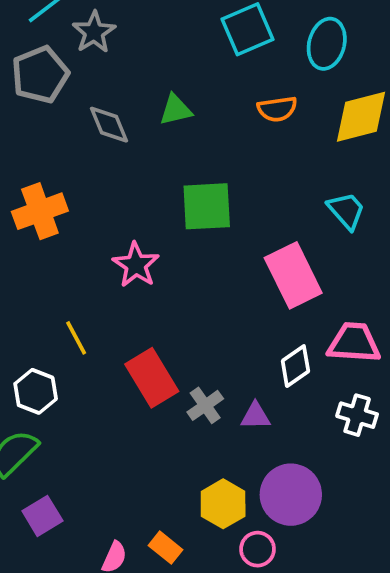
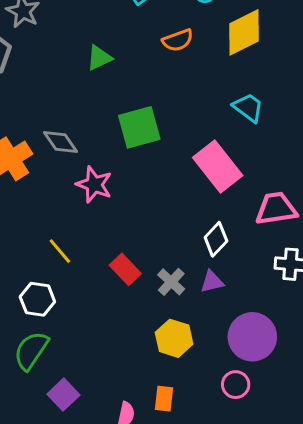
gray diamond: (109, 125) -> (60, 142), moved
white diamond: (295, 366) -> (216, 239), moved
red rectangle: (152, 378) -> (125, 269), size x0.7
yellow hexagon: (223, 504) -> (174, 338), moved
orange rectangle: (165, 548) -> (164, 399), turned 70

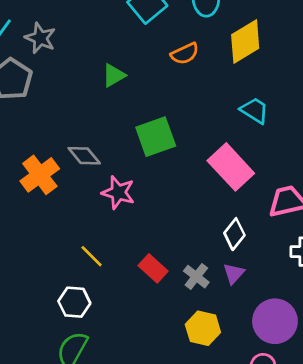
purple triangle: (212, 282) -> (234, 273), turned -30

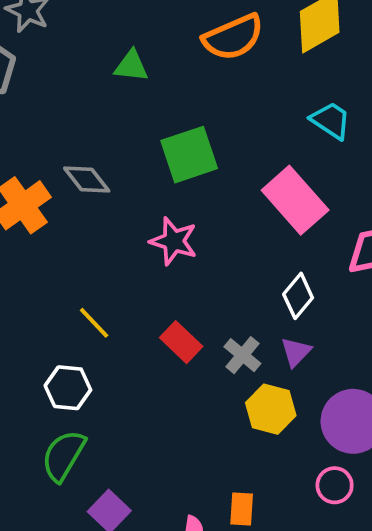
orange semicircle: (185, 54) -> (233, 37), size x1.5
green triangle: (114, 75) -> (131, 66), turned 35
pink star: (118, 192) -> (174, 241), moved
yellow hexagon: (203, 328) -> (271, 409), moved

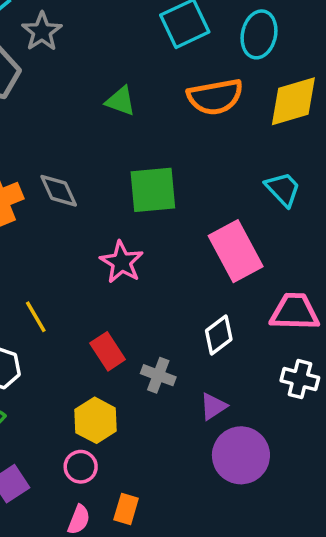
purple triangle: (296, 352) -> (213, 406), moved
gray cross: (242, 355) -> (158, 375), turned -32
yellow hexagon: (271, 409) -> (96, 420), moved
pink circle: (335, 485) -> (81, 467), moved

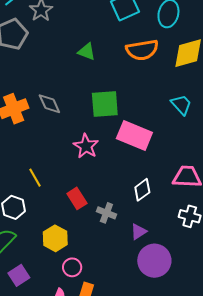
pink rectangle: (236, 251) -> (134, 136), moved, turned -40
yellow hexagon: (96, 420) -> (55, 238), moved
pink circle: (81, 467) -> (72, 267), moved

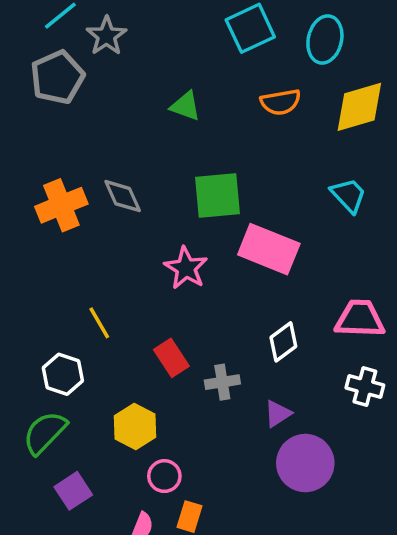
orange semicircle: (142, 50) -> (281, 102), size x0.7
gray cross: (106, 213) -> (222, 382), turned -30

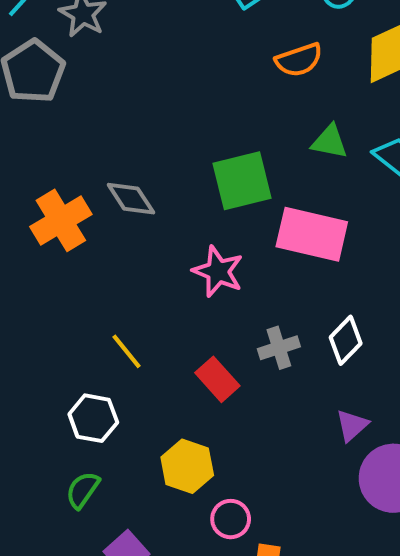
green triangle: (185, 106) -> (329, 142), moved
gray cross: (222, 382) -> (279, 348), moved
green semicircle: (45, 433) -> (83, 490), size x0.7

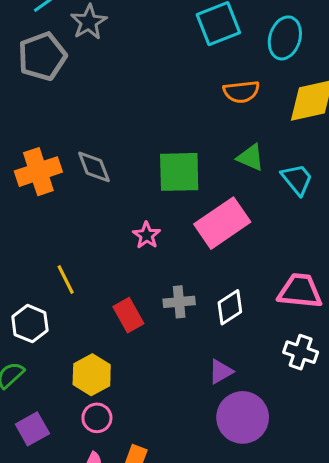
pink rectangle: (312, 234) -> (222, 223), turned -60
pink star: (218, 271) -> (147, 235), size x0.7
pink circle: (231, 519) -> (97, 418), moved

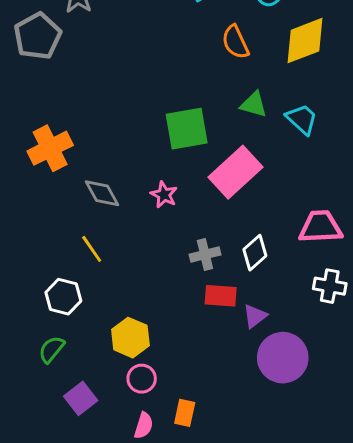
orange semicircle: (241, 92) -> (235, 42), turned 80
gray diamond: (94, 167) -> (102, 193), moved
red rectangle: (128, 315) -> (221, 296), moved, turned -48

